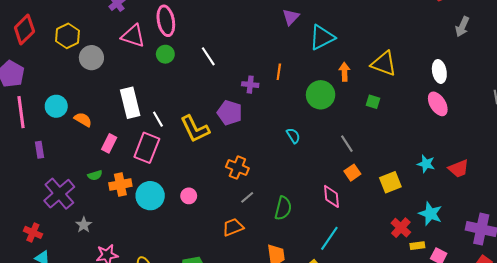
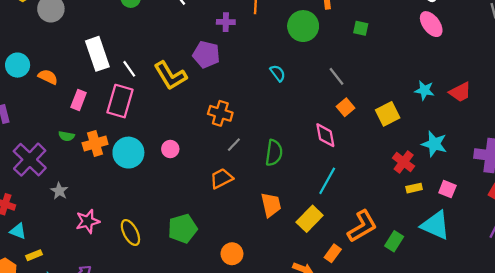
green semicircle: (95, 175) -> (66, 136), turned 32
yellow rectangle: (417, 246) -> (414, 188), moved

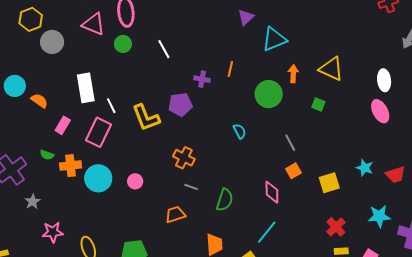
purple pentagon: (206, 55) -> (180, 105), turned -30
cyan star: (434, 144) -> (379, 216), moved, turned -30
gray line: (234, 145) -> (191, 187), turned 56

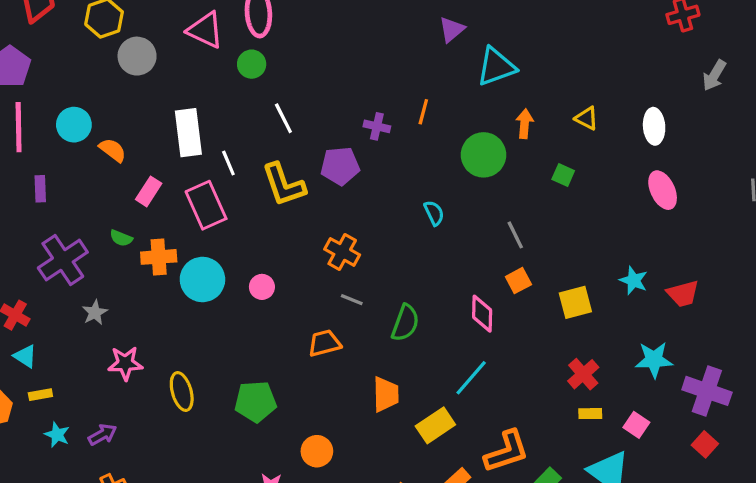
white line: (164, 49) -> (283, 118), moved
yellow triangle: (331, 69) -> (587, 118), size x0.6
white ellipse: (384, 80) -> (654, 126), moved
pink rectangle: (99, 132) -> (206, 205), turned -52

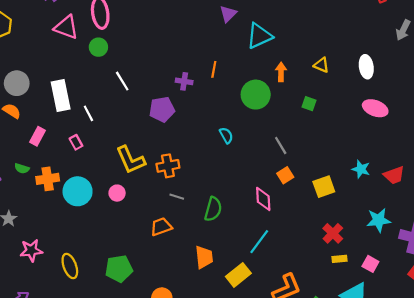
gray circle: (137, 56) -> (17, 83), moved
yellow L-shape: (284, 185) -> (131, 160), moved
pink ellipse: (663, 190) -> (375, 108), turned -40
pink rectangle: (206, 205) -> (76, 142), size x0.5
orange cross: (342, 252) -> (168, 166), turned -35

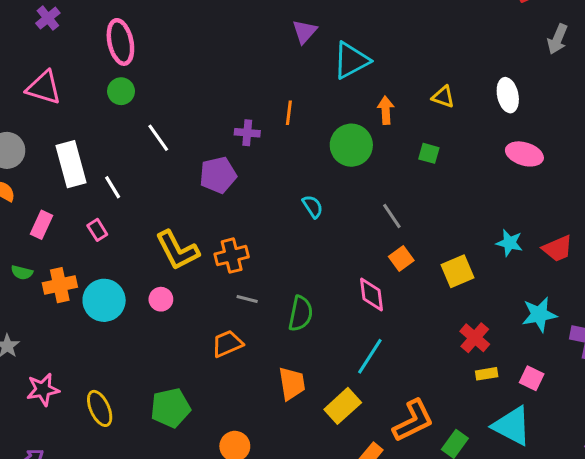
pink triangle: (66, 27) -> (44, 88), moved

